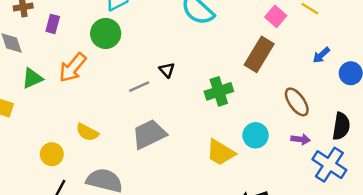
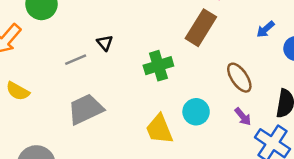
yellow semicircle: (87, 132) -> (18, 91), moved
purple arrow: (301, 139) -> (243, 117), turned 42
yellow trapezoid: (221, 153) -> (159, 129), turned 36

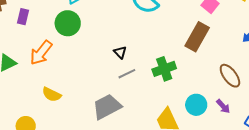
gray line: (76, 60) -> (127, 74), moved
purple arrow: (243, 117) -> (223, 106), moved

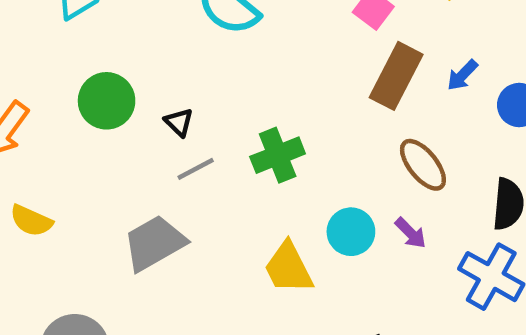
green circle: (68, 23) -> (107, 101), moved
brown rectangle: (197, 37) -> (396, 76), moved

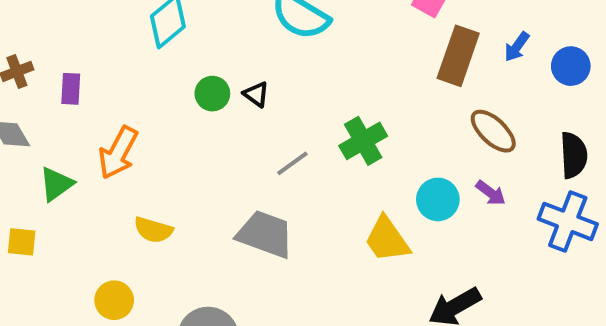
green circle: (107, 101) -> (212, 94), moved, size x0.7
black triangle: (179, 122) -> (256, 94), moved
gray trapezoid: (154, 243) -> (265, 234), turned 58

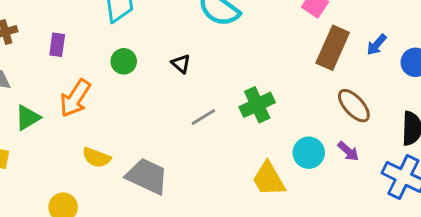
purple rectangle: (71, 89) -> (57, 45), moved
green circle: (212, 94) -> (124, 61), moved
gray trapezoid: (265, 234) -> (147, 176), moved

